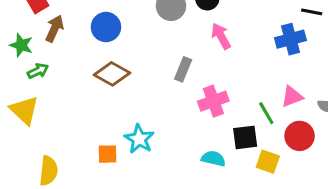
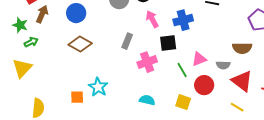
blue cross: (290, 39) -> (183, 20), moved
yellow triangle: (24, 110) -> (22, 68), turned 30
black square: (245, 137) -> (168, 43), moved

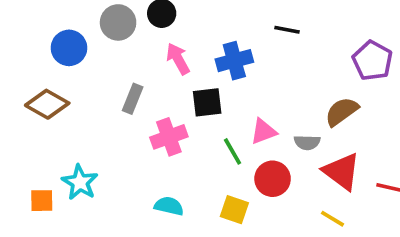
blue circle: (76, 13) -> (69, 48), moved
brown semicircle: (242, 48) -> (342, 112), turned 144

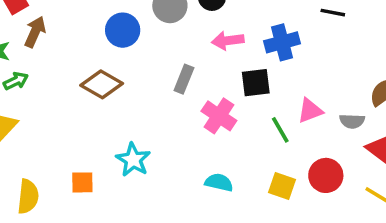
pink arrow: (178, 59) -> (228, 41), turned -68
pink cross: (169, 137) -> (219, 116), turned -36
red circle: (273, 179) -> (326, 175), moved
orange square: (42, 201) -> (82, 182), moved

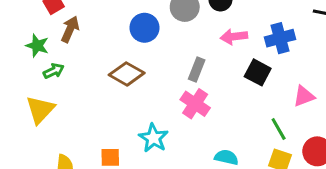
black square: (256, 83) -> (258, 72), turned 35
pink cross: (219, 116) -> (195, 104), moved
green line: (280, 130) -> (279, 129), moved

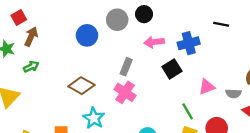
green arrow: (54, 71) -> (31, 67), moved
black square: (258, 72) -> (172, 69), turned 30
brown diamond: (127, 74) -> (81, 86), moved

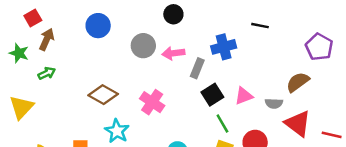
gray circle: (117, 20) -> (143, 46), moved
blue circle: (87, 35) -> (98, 26), moved
pink arrow: (154, 42) -> (173, 53), moved
gray rectangle: (126, 67) -> (197, 68), moved
black square: (172, 69) -> (212, 95), moved

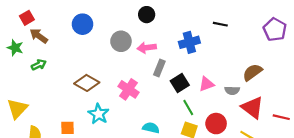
brown arrow: (47, 39) -> (39, 36), turned -78
purple pentagon: (319, 47) -> (275, 30), moved
gray rectangle: (197, 68) -> (159, 68), moved
yellow triangle: (21, 107) -> (17, 109), moved

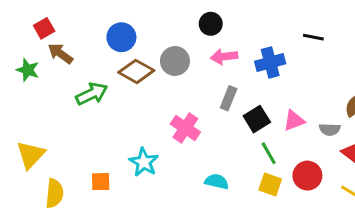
pink arrow: (147, 48) -> (224, 57), moved
green arrow: (39, 65) -> (92, 94), moved, size x1.5
brown diamond: (87, 83) -> (136, 71), moved

